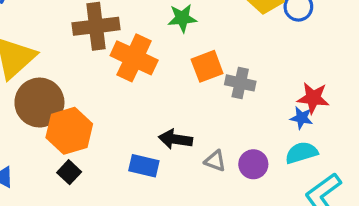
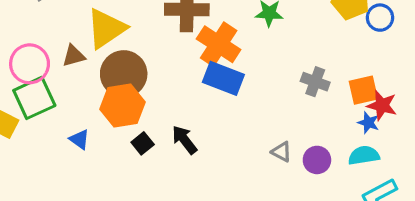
orange square: (207, 66) -> (363, 90), moved
orange hexagon: (69, 131) -> (122, 106), moved
black arrow: (175, 139) -> (184, 140), moved, turned 36
blue rectangle: (144, 166) -> (223, 78), moved, size x1.4

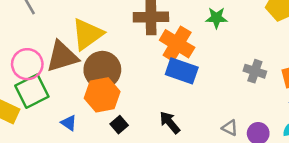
brown triangle: (74, 56) -> (62, 57), size x1.8
black arrow: (184, 140) -> (170, 123), moved

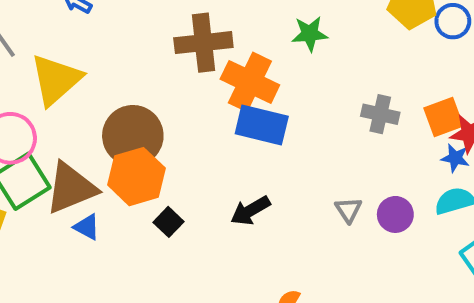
yellow triangle: (87, 34) -> (56, 80), moved
brown triangle: (62, 57) -> (71, 188), moved
black arrow: (170, 123) -> (250, 211), turned -75
gray triangle: (230, 128) -> (348, 210), turned 36

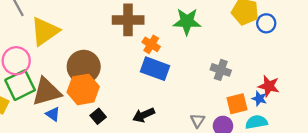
green star: (310, 34) -> (187, 21), size x1.4
orange cross: (250, 82) -> (151, 44), size x0.6
orange square: (444, 117) -> (237, 104), moved

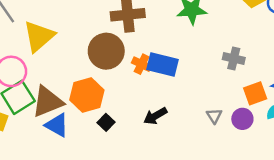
orange cross: (151, 44) -> (142, 64), moved
brown circle: (84, 67) -> (106, 51), moved
blue triangle: (53, 114) -> (57, 125), size x1.5

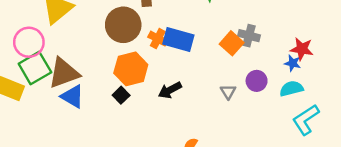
orange square: (255, 93) -> (232, 43), moved, turned -30
orange hexagon: (87, 95) -> (131, 69), moved
purple circle: (242, 119) -> (257, 81), moved

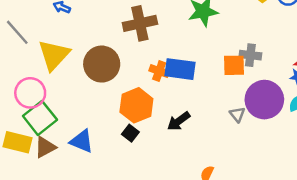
brown circle: (123, 25) -> (102, 64), moved
orange square: (232, 43) -> (234, 65), turned -35
brown triangle: (64, 73) -> (45, 147), moved, size x0.7
purple circle: (257, 81) -> (264, 100), size x1.8

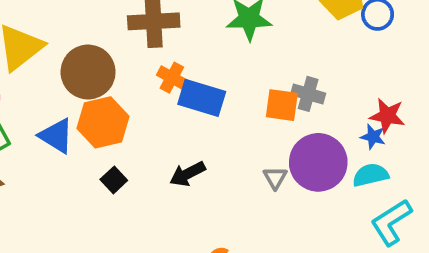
orange cross: (159, 71) -> (172, 78), moved
orange hexagon: (136, 105) -> (103, 122), moved
blue triangle: (82, 141) -> (56, 136), moved

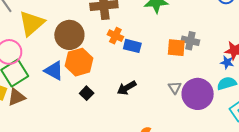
blue rectangle: (202, 98) -> (132, 46), size x0.7
purple circle: (318, 162) -> (198, 94), moved

